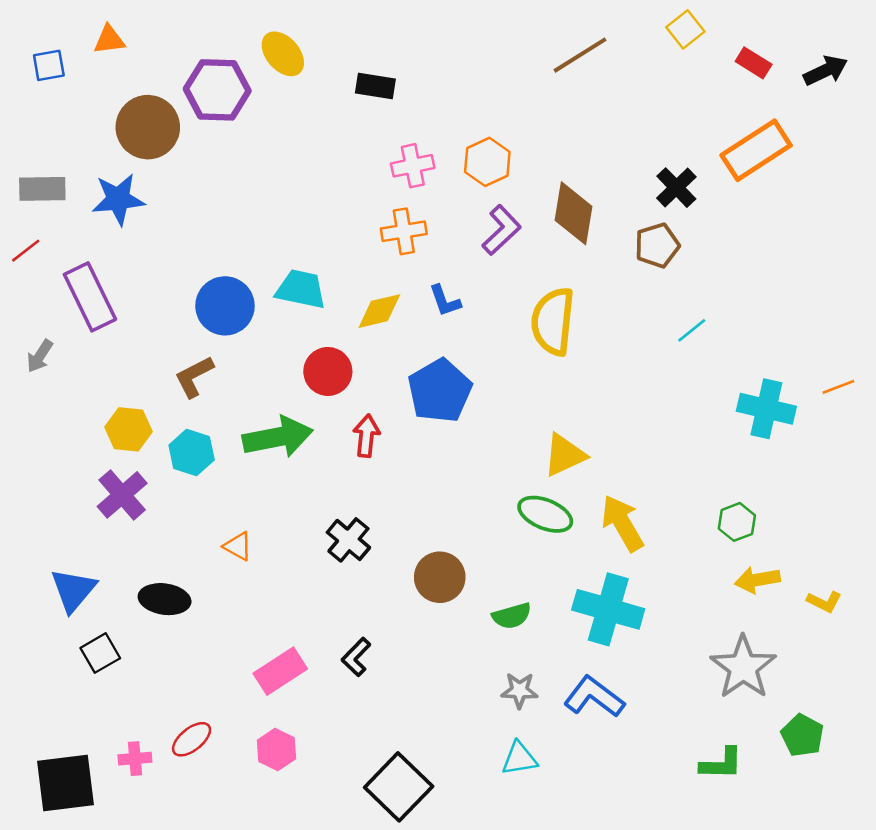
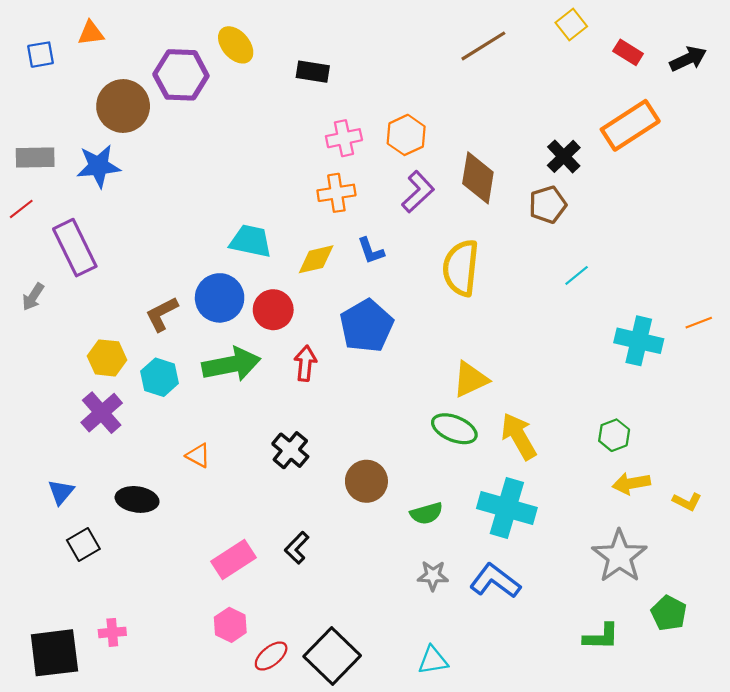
blue circle: (225, 306) -> (220, 298), moved
blue triangle: (73, 590) -> (61, 492), size x0.7
red ellipse: (192, 739) -> (271, 656), moved
cyan triangle: (519, 759) -> (433, 660), moved

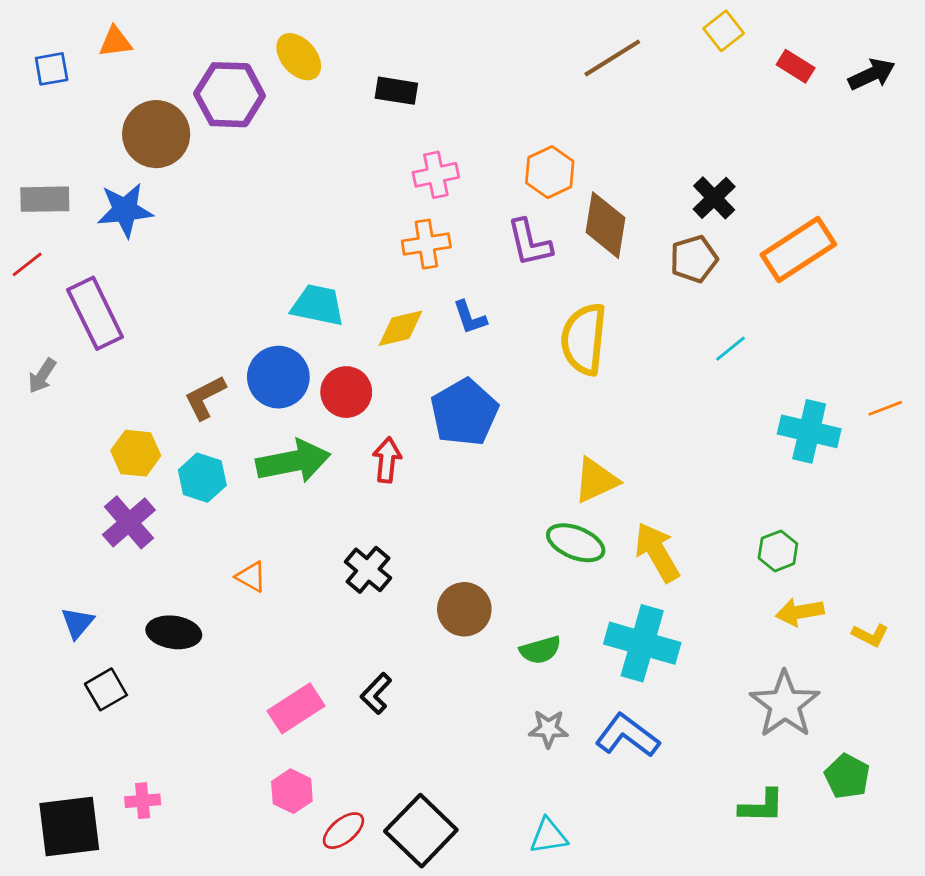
orange rectangle: (630, 125) -> (798, 249), moved
orange hexagon: (406, 135) -> (550, 172), moved
purple L-shape: (418, 192) -> (530, 243), turned 120

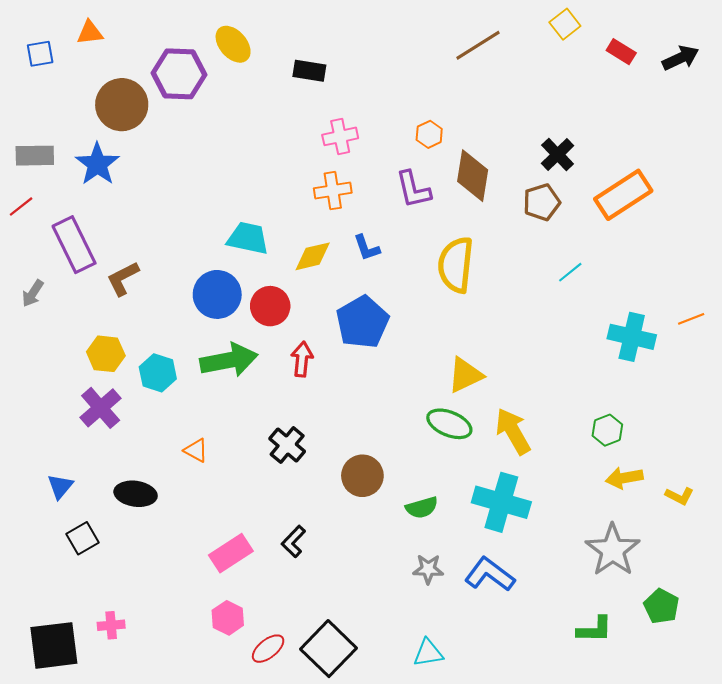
orange hexagon: (550, 172) -> (429, 134), size x0.7
blue star: (125, 210) -> (97, 164), turned -30
brown L-shape: (205, 397) -> (123, 279), moved

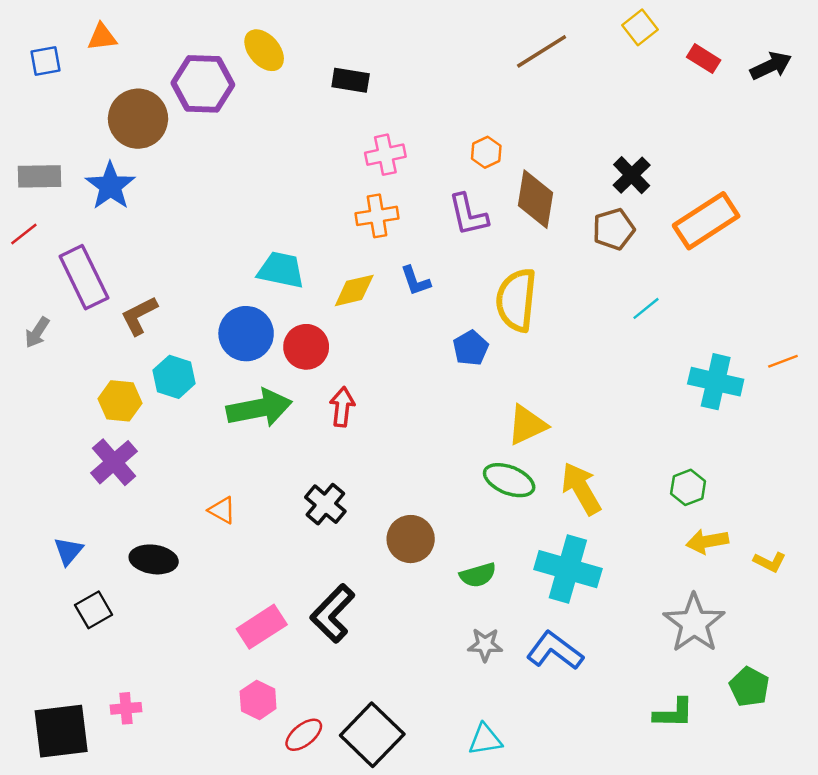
blue pentagon: (362, 322) -> (471, 348), moved, size x0.6
cyan hexagon: (158, 373) -> (174, 377), moved
black L-shape: (294, 541) -> (333, 613), size x1.6

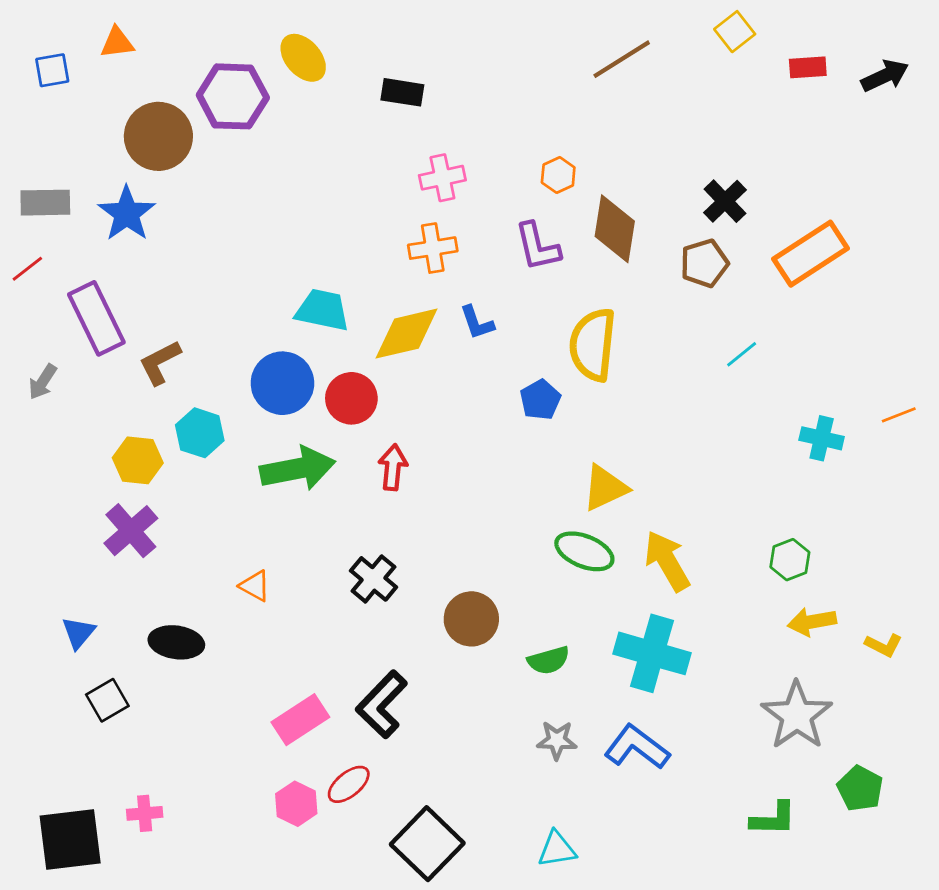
red rectangle: (704, 59) -> (808, 67), turned -36
yellow diamond: (354, 290) -> (407, 334), size x1.4
cyan cross: (716, 382) -> (822, 438), size x0.7
red ellipse: (304, 735) -> (349, 784), moved

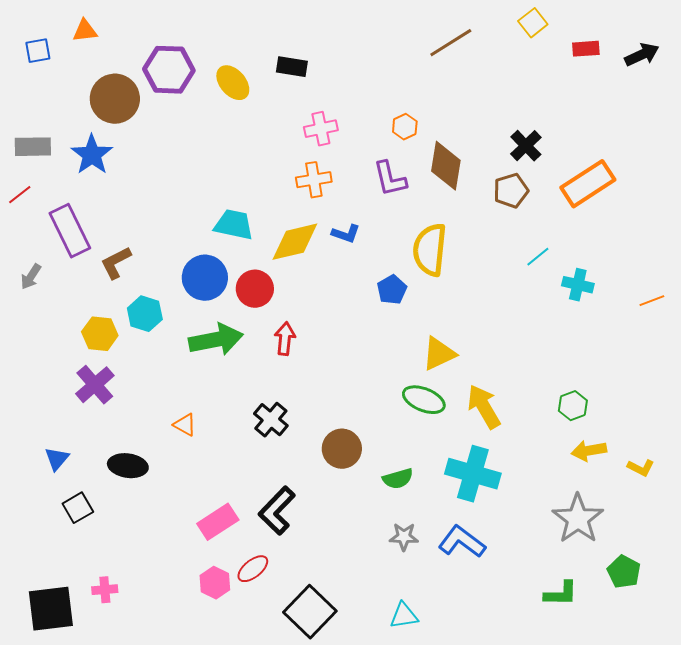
yellow ellipse: (303, 58) -> (233, 83), moved
blue L-shape: (477, 323) -> (346, 234), turned -52
cyan cross: (822, 438) -> (578, 285), moved

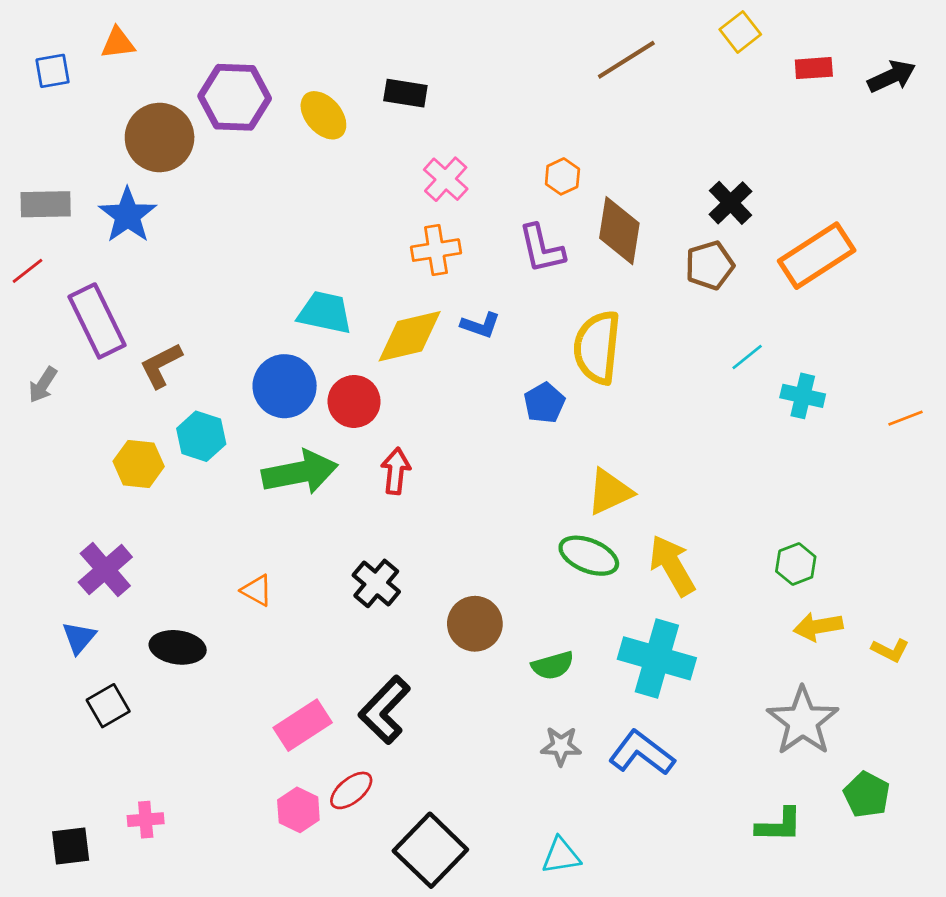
pink cross: (321, 129) -> (446, 179), turned -36
purple cross: (95, 385) -> (105, 570), moved
black square: (51, 609) -> (71, 846), size x0.6

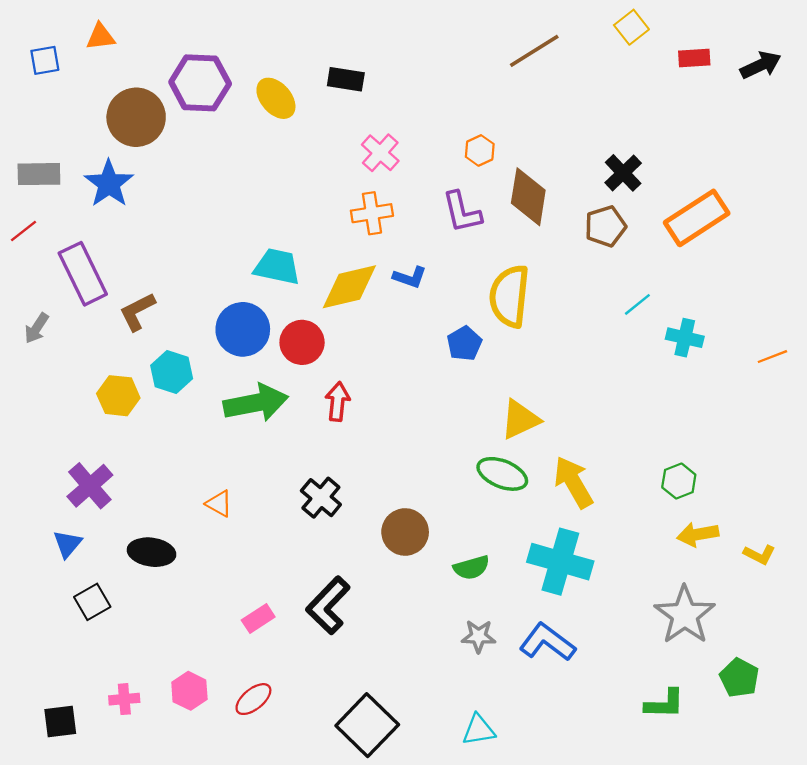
pink rectangle: (303, 725) -> (258, 618), size x0.7
red ellipse: (351, 790) -> (253, 699), moved
pink hexagon: (298, 810) -> (189, 691), moved

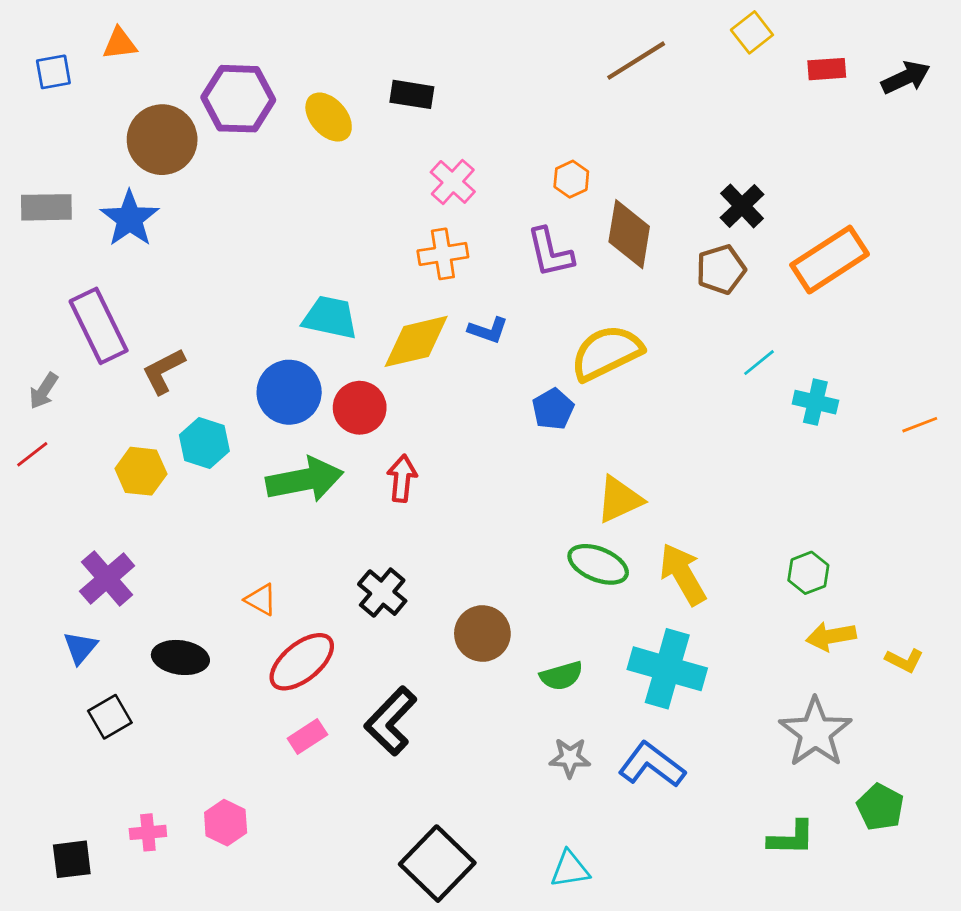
red line: (24, 231) -> (32, 454), moved
yellow semicircle: (509, 296) -> (607, 353), turned 58
red ellipse: (253, 699) -> (302, 662), moved, size x1.5

